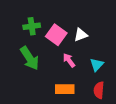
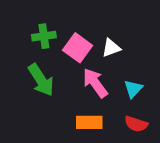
pink arrow: (69, 60) -> (95, 83), size x1.5
red semicircle: (99, 90) -> (136, 124), turned -77

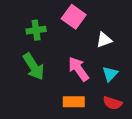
pink square: (78, 48) -> (74, 17), moved
white triangle: (111, 48) -> (104, 40), moved

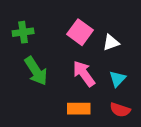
pink square: (74, 17) -> (80, 32), moved
green cross: (36, 30) -> (23, 32), moved

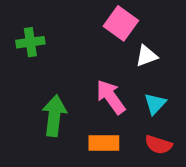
pink square: (80, 32) -> (121, 23), moved
green arrow: (36, 71) -> (54, 116), moved, turned -140

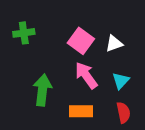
pink square: (121, 23) -> (81, 41), moved
red semicircle: (158, 145) -> (123, 113), turned -120

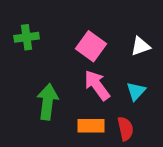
white triangle: (114, 44) -> (140, 46), moved
red semicircle: (123, 113) -> (125, 129), moved

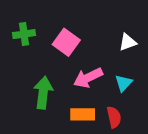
pink square: (91, 46) -> (66, 42), moved
pink arrow: (97, 85) -> (88, 78), turned -80

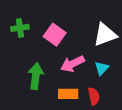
white triangle: (128, 42) -> (105, 35), size x1.6

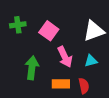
pink arrow: (73, 64) -> (65, 57), turned -90
cyan triangle: (102, 68) -> (91, 61), turned 32

